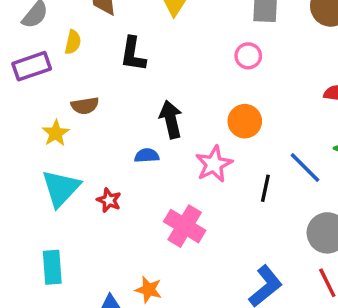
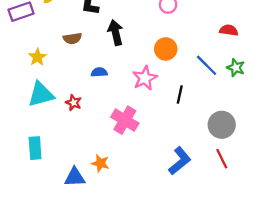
brown semicircle: (85, 106) -> (72, 38), moved
black arrow: (171, 119) -> (116, 33), moved
blue line: (305, 168) -> (207, 65), moved
cyan triangle: (61, 188) -> (41, 94), turned 32

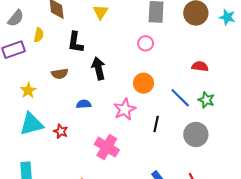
gray circle: (222, 125) -> (196, 134), moved

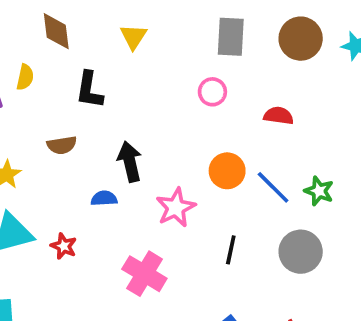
red semicircle: (200, 66) -> (279, 116), moved
black arrow: (98, 68) -> (130, 162), moved
orange circle: (143, 83) -> (227, 171), moved
black line: (156, 124) -> (231, 250), moved

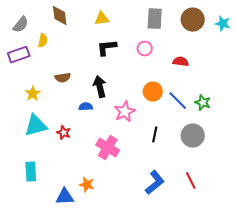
yellow triangle: (133, 37) -> (102, 19), turned 49
black L-shape: (89, 90) -> (107, 48), moved, turned 75

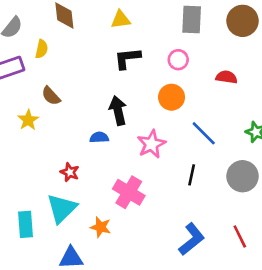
brown semicircle: (63, 78) -> (51, 96), moved, turned 56
orange circle: (153, 92) -> (172, 97), moved
blue line: (178, 101) -> (204, 133), moved
cyan triangle: (36, 126) -> (62, 208), moved, turned -30
orange star: (87, 185) -> (101, 227), moved

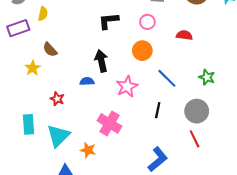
red star: (70, 172) -> (57, 99), moved
cyan rectangle: (26, 224) -> (28, 124), moved
red line: (240, 236) -> (195, 139), moved

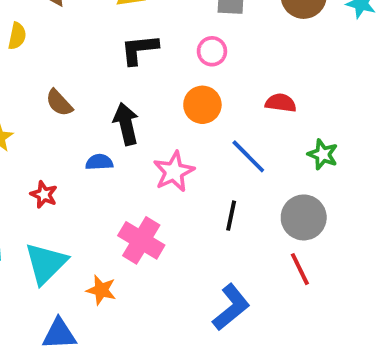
red semicircle: (184, 35) -> (281, 103), moved
brown semicircle: (50, 50) -> (59, 103), moved

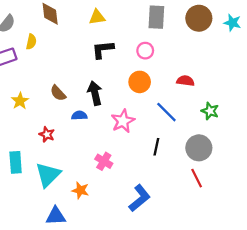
brown semicircle: (59, 103) -> (58, 93), moved
pink cross: (141, 240) -> (104, 161), size x0.7
blue L-shape: (231, 307) -> (140, 198), moved

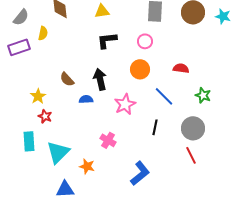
yellow star: (20, 101) -> (38, 96), moved
red star: (47, 134) -> (45, 116), moved

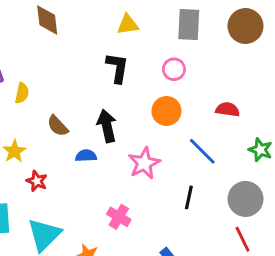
yellow triangle: (102, 11) -> (128, 25), moved
yellow semicircle: (43, 33) -> (22, 93), moved
black L-shape: (107, 40) -> (117, 68), turned 105
red star: (45, 116) -> (37, 181), moved

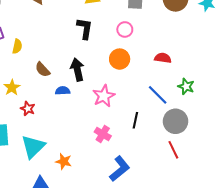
blue line: (202, 151) -> (158, 95), moved
pink cross: (119, 217) -> (103, 134), moved

